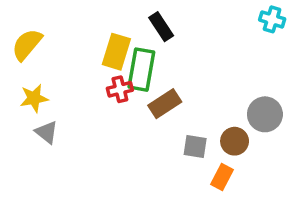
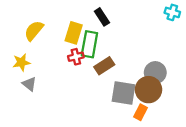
yellow semicircle: (27, 45) -> (34, 31), moved
gray circle: (265, 114) -> (155, 73), moved
brown circle: (235, 141) -> (148, 90), size x1.5
gray square: (195, 147) -> (124, 93), size x1.6

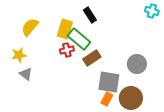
green rectangle: (89, 44) -> (79, 39), turned -60
brown circle: (148, 90) -> (131, 98), moved
orange rectangle: (141, 112) -> (107, 99), moved

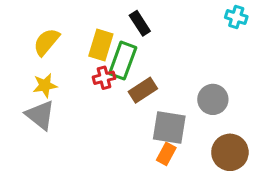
green rectangle: (79, 39) -> (123, 61), turned 70
yellow star: (19, 55) -> (45, 85), moved
gray triangle: (26, 74) -> (40, 115), size x1.5
brown circle: (131, 98) -> (230, 152), moved

